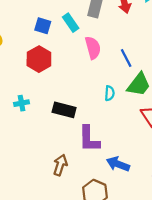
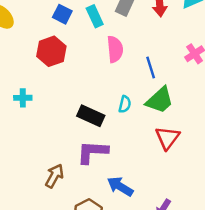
black rectangle: (64, 110) -> (91, 116), moved
purple L-shape: (89, 139) -> (92, 152), turned 84

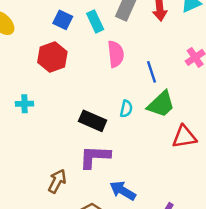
red triangle: (167, 138) -> (184, 137), moved, turned 45

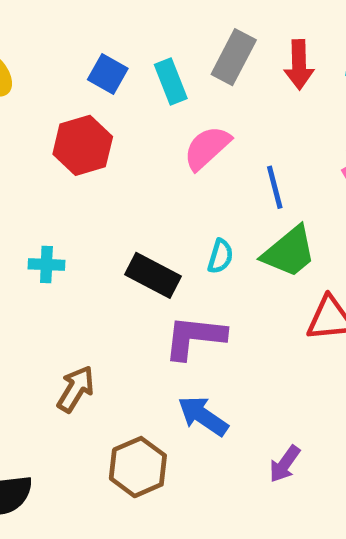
pink semicircle: (116, 54) -> (207, 148), turned -130
cyan cross: (24, 104) -> (46, 265), moved
purple L-shape: (95, 157) -> (195, 337), moved

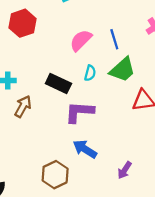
pink semicircle: (207, 148) -> (81, 40), moved
brown arrow: (76, 389) -> (23, 106), moved

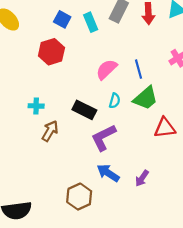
purple L-shape: (79, 112) -> (104, 137), turned -32
purple arrow: (125, 170) -> (142, 178), moved

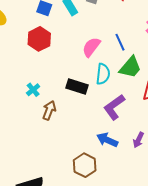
cyan semicircle: (115, 101) -> (103, 74), size x1.5
cyan cross: (36, 106) -> (33, 90), turned -32
purple L-shape: (104, 137) -> (114, 107), moved

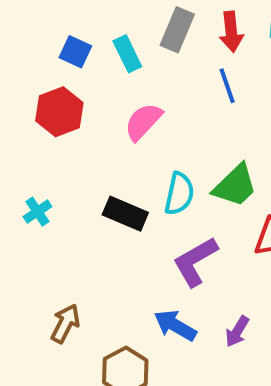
blue line: (120, 42) -> (227, 86), moved
pink semicircle: (91, 47) -> (143, 122), moved
brown arrow: (49, 110) -> (65, 323), moved

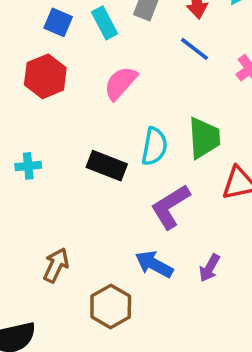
blue line: (227, 86) -> (194, 49), turned -32
green trapezoid: (235, 186) -> (204, 138), turned -48
cyan cross: (37, 212) -> (28, 166), turned 30

